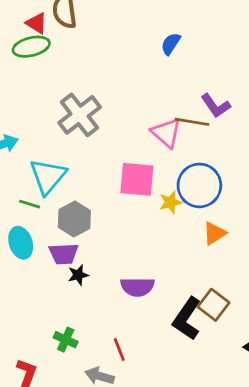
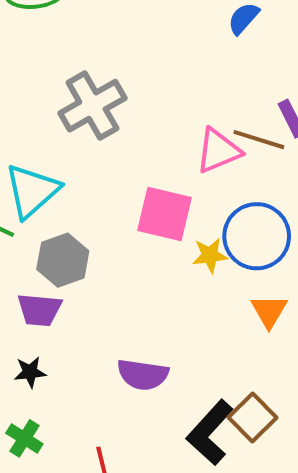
pink triangle: (166, 133) -> (218, 151), turned 48
orange triangle: (214, 233) -> (269, 311), turned -35
black star: (78, 275) -> (30, 372), moved

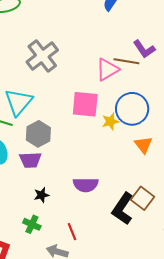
black star: (30, 372) -> (42, 195), moved

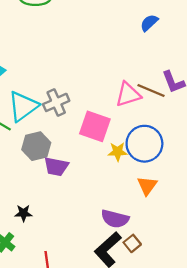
gray cross: (42, 56) -> (56, 102), moved, size x0.7
purple trapezoid: (30, 160) -> (56, 167), moved
purple semicircle: (86, 185) -> (115, 219), moved
brown square: (143, 198) -> (132, 243), size x0.7

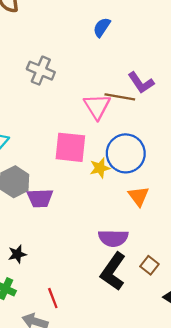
pink triangle: (128, 94) -> (97, 106), turned -32
gray cross: (56, 102) -> (41, 71), moved, turned -30
brown square: (132, 243) -> (149, 265), moved

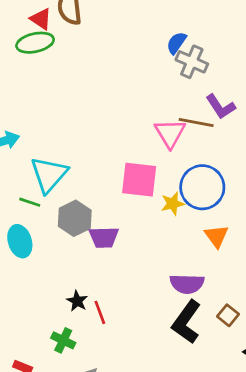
gray cross: (41, 71) -> (192, 62), moved
black star: (17, 254) -> (77, 301), turned -30
red line: (53, 298) -> (100, 312), moved

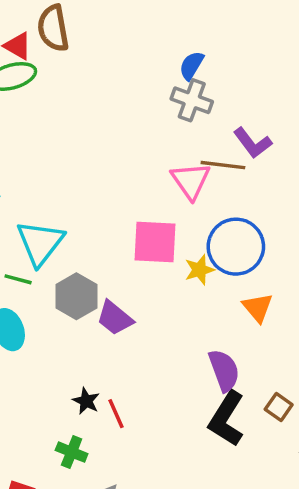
gray cross: (192, 62) -> (192, 100), moved
purple trapezoid: (104, 237) -> (115, 318), turned 44
purple semicircle: (187, 284) -> (224, 370), turned -108

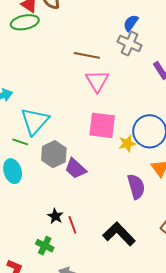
brown line: (223, 165) -> (87, 55), moved
pink triangle: (191, 181) -> (97, 81), moved
purple semicircle: (224, 370) -> (136, 187), moved
black L-shape: (227, 419) -> (119, 234), moved, turned 100

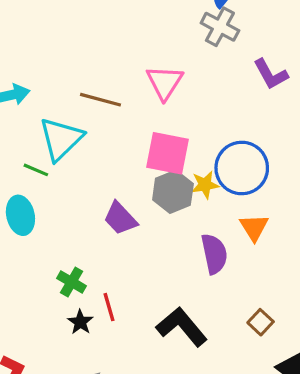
brown line: (87, 55) -> (101, 100), moved
gray hexagon: (54, 154) -> (173, 192), moved
black star: (55, 216) -> (80, 322), moved
green cross: (45, 246) -> (72, 282), moved

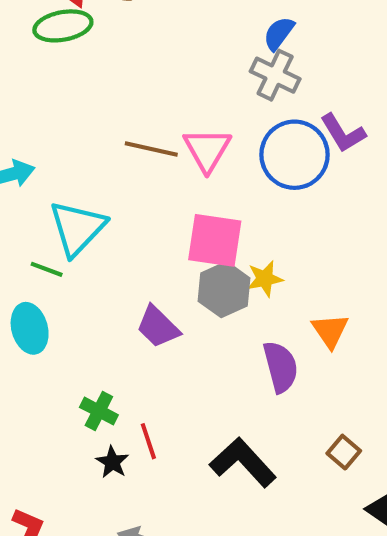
brown line: (101, 100) -> (151, 149), moved
blue circle: (242, 168) -> (294, 155), moved

